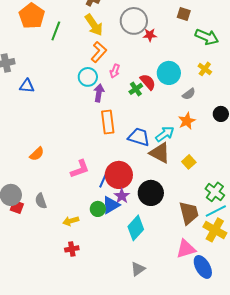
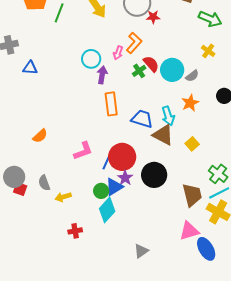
orange L-shape: (99, 52) -> (134, 43), moved
cyan circle: (169, 73) -> (172, 70), moved
cyan arrow: (165, 134) -> (168, 116), turned 108
yellow arrow: (71, 221) -> (63, 197), moved
cyan diamond: (136, 228) -> (107, 210), moved

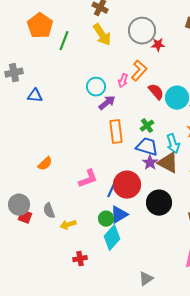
green cross: (139, 71) -> (147, 126), moved
purple arrow: (102, 75) -> (107, 103), turned 42
purple star: (125, 178) -> (150, 163), moved

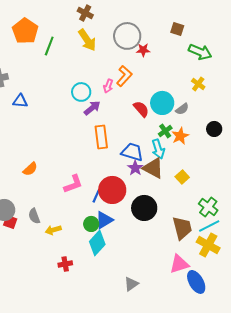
red semicircle: (156, 92) -> (141, 109), moved
green cross: (147, 126) -> (165, 131), moved

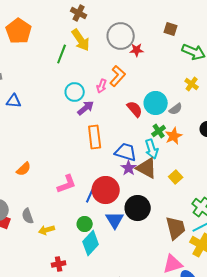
green line: (49, 46) -> (62, 54), moved
blue triangle: (104, 220) -> (115, 220), moved, turned -30

